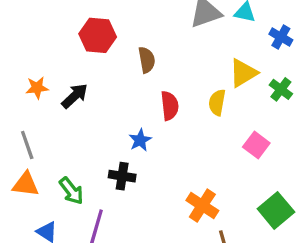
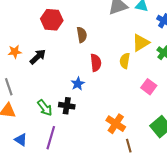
green arrow: (71, 191) -> (45, 108), moved

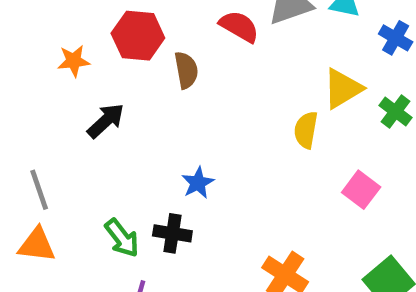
brown semicircle: (82, 35) -> (186, 70), moved
orange star: (15, 52) -> (74, 61), moved
red semicircle: (96, 63) -> (239, 26), moved, turned -54

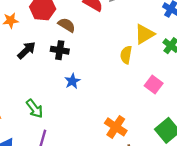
brown semicircle: (186, 70) -> (67, 25), turned -48
black cross: (172, 233) -> (60, 50), moved

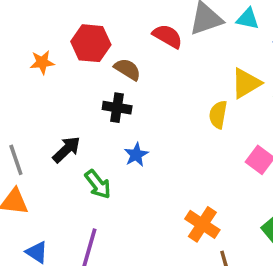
black arrow: (27, 50) -> (66, 149), moved
green arrow: (35, 109) -> (98, 184), moved

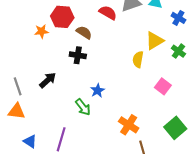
orange star: (42, 62) -> (41, 31), moved
blue star: (136, 155) -> (97, 91), moved
green arrow: (98, 184) -> (83, 107), moved

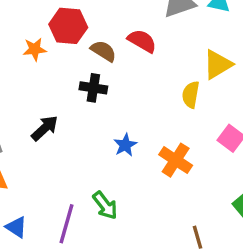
red semicircle: (108, 13) -> (142, 41), moved
green arrow: (83, 107) -> (105, 205), moved
orange cross: (129, 125) -> (176, 160), moved

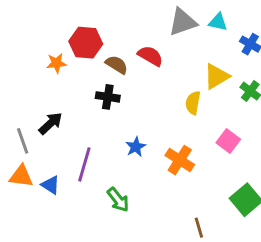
black arrow: (45, 128) -> (51, 123), moved
purple line: (67, 224) -> (84, 164), moved
blue triangle: (16, 227) -> (51, 185), moved

